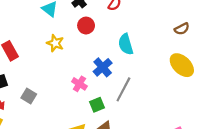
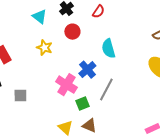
pink cross: (79, 84) -> (66, 85), size x1.5
gray square: (29, 96) -> (20, 96), turned -32

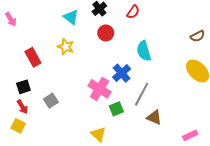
yellow star: (44, 48) -> (66, 47), moved
gray square: (20, 96) -> (51, 101), turned -32
brown triangle: (89, 126) -> (154, 117), moved

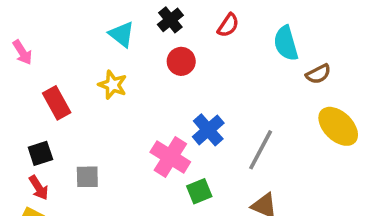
pink arrow: (11, 19) -> (22, 52), moved
brown semicircle: (198, 36) -> (318, 74), moved
cyan semicircle: (144, 51) -> (286, 43), moved
gray line: (142, 94) -> (261, 150), moved
gray square: (51, 101) -> (87, 177), turned 32

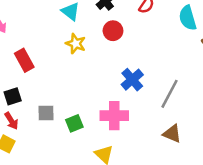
yellow star: (113, 85) -> (76, 44), moved
pink cross: (170, 157) -> (114, 116), moved, turned -32
green square: (199, 191) -> (74, 123), moved

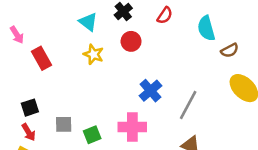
red rectangle: (24, 60) -> (42, 58), moved

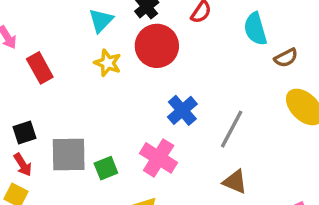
cyan triangle: (88, 22) -> (101, 20), turned 36
red circle: (131, 41) -> (157, 46), size x1.6
gray square: (64, 124) -> (69, 155), size x1.6
pink cross: (132, 127) -> (159, 158), turned 32

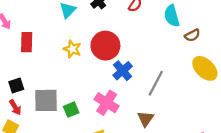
red circle: (157, 46) -> (105, 46), moved
yellow star: (108, 63) -> (72, 49), moved
red rectangle: (40, 68) -> (27, 42), turned 30
brown triangle: (235, 182) -> (145, 119), moved, turned 42

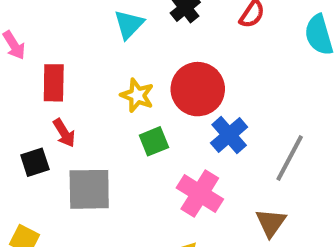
red arrow: (15, 107) -> (64, 133), moved
green square: (71, 110) -> (154, 141), moved

